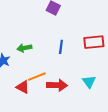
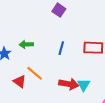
orange line: (37, 77) -> (35, 73), turned 54
red arrow: (57, 85) -> (69, 84), moved

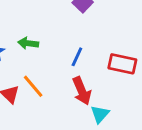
red arrow: (69, 84) -> (82, 91), moved, turned 48

